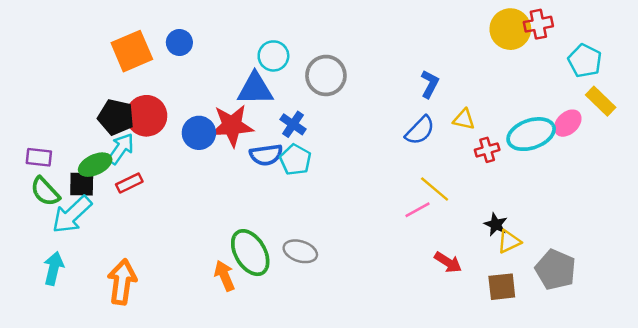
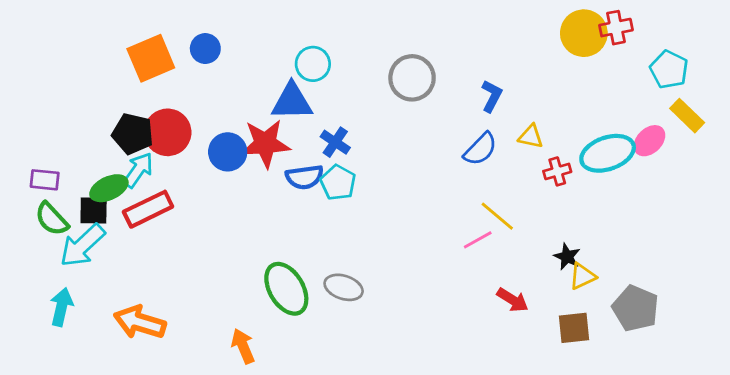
gray circle: (326, 75) -> (412, 78), moved
red rectangle: (129, 183) -> (148, 209), size x1.6
orange arrow: (225, 276) -> (243, 346), moved
orange arrow: (122, 282) -> (140, 322), turned -81

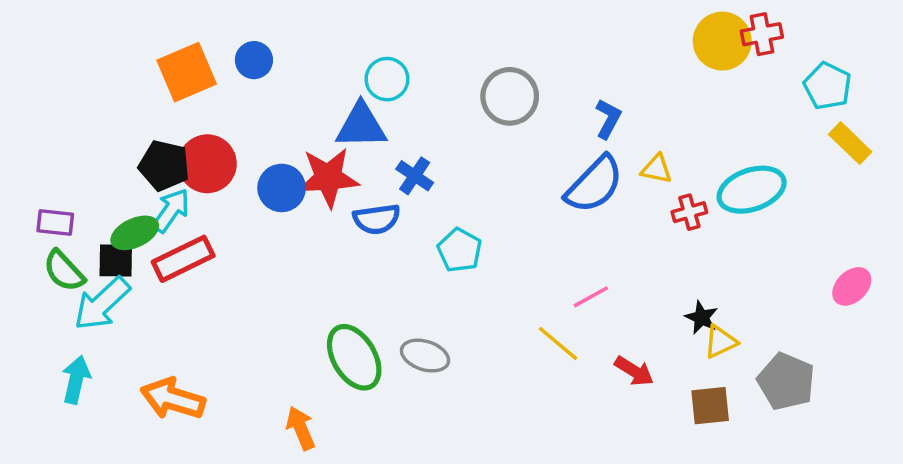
pink ellipse: (649, 141) -> (852, 286), moved
blue semicircle: (480, 149) -> (594, 184), size x1.4
cyan pentagon: (338, 183) -> (460, 250), moved
yellow line: (497, 216) -> (558, 343), moved

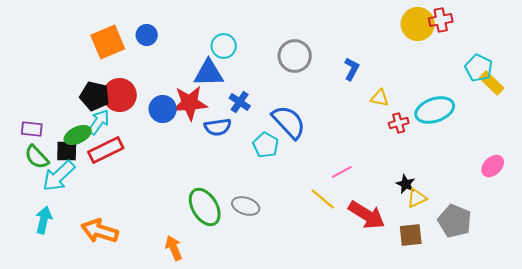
cyan pentagon: (828, 86) -> (479, 68), moved
blue semicircle: (594, 184) -> (289, 122), moved, turned -87
red arrow: (634, 371) -> (367, 215), size x1.6

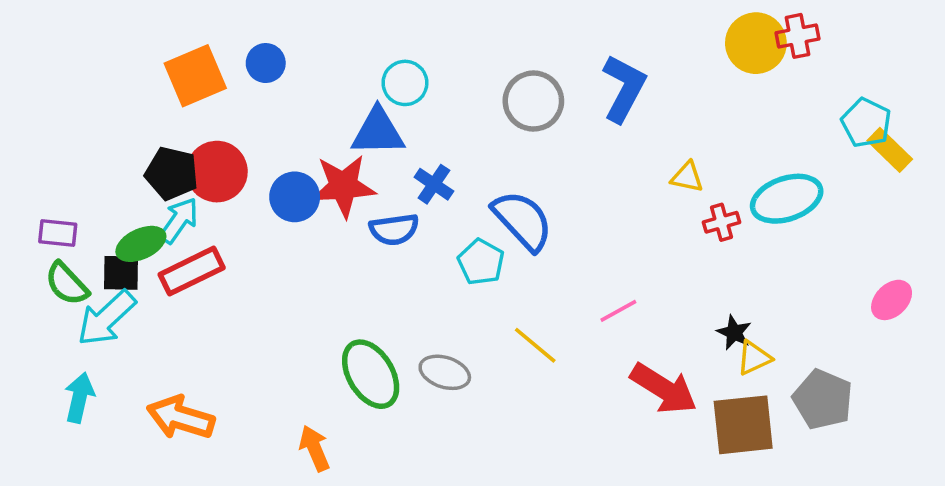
blue L-shape: (352, 69) -> (624, 88), moved, size x1.6
yellow line: (323, 199) -> (535, 345), moved
brown square: (411, 235) -> (743, 425), size x1.5

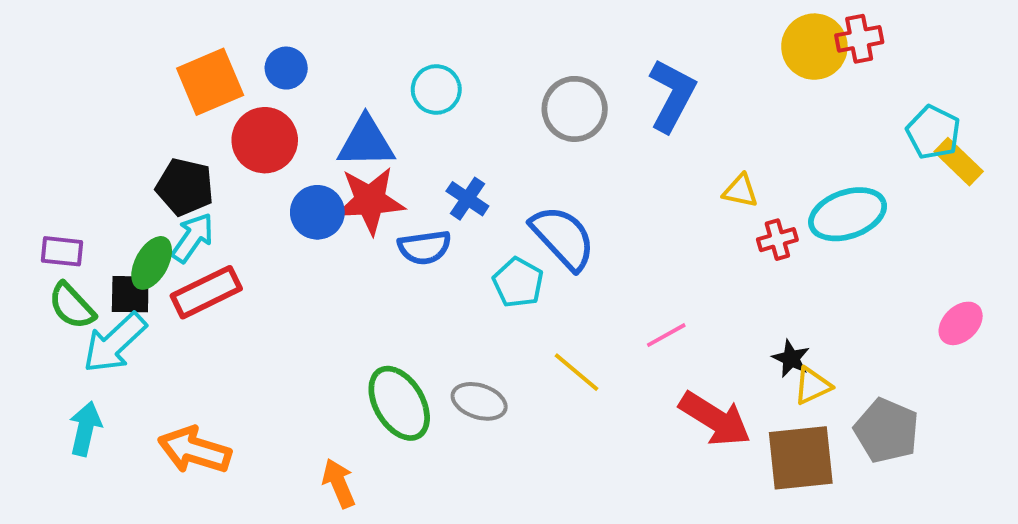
blue triangle: (378, 132) -> (366, 142), moved
red circle: (217, 172) -> (265, 140), moved
green ellipse: (141, 244) -> (152, 263), turned -36

